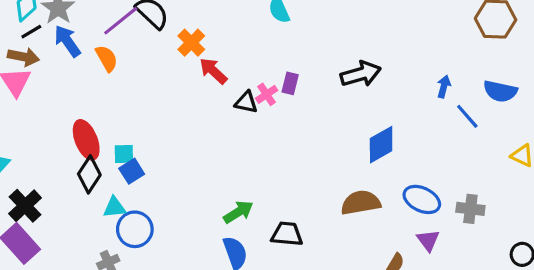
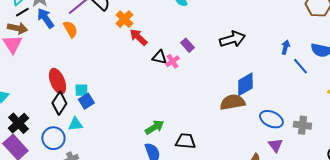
purple rectangle: (290, 83) -> (187, 45), turned -56
pink cross: (267, 94) -> (172, 61), moved
brown semicircle: (361, 203) -> (232, 102), moved
blue circle: (135, 229) -> (53, 138), moved

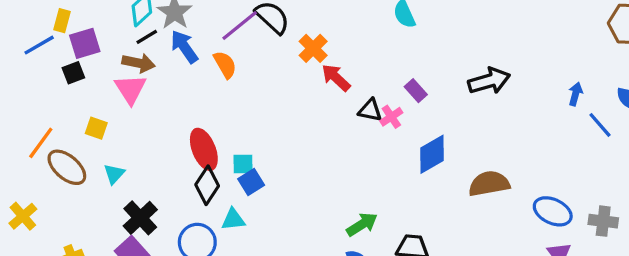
blue diamond: (245, 84) -> (432, 154), moved

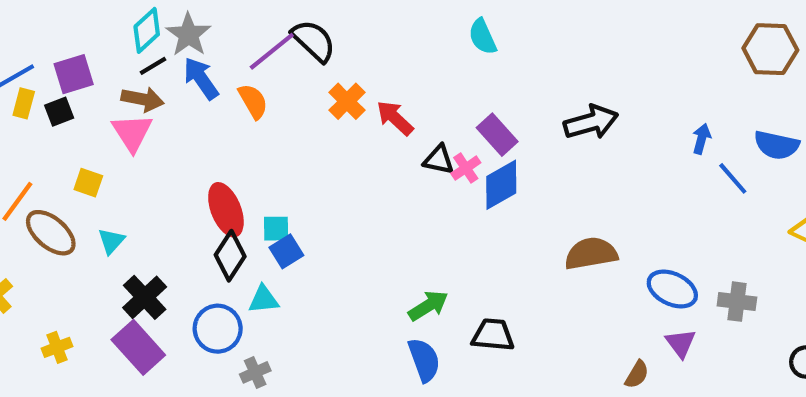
yellow rectangle: (62, 21) -> (24, 103), moved
orange cross: (313, 48) -> (347, 101), moved
purple rectangle: (416, 91) -> (497, 135), size x1.4
blue diamond: (432, 154) -> (501, 185), moved

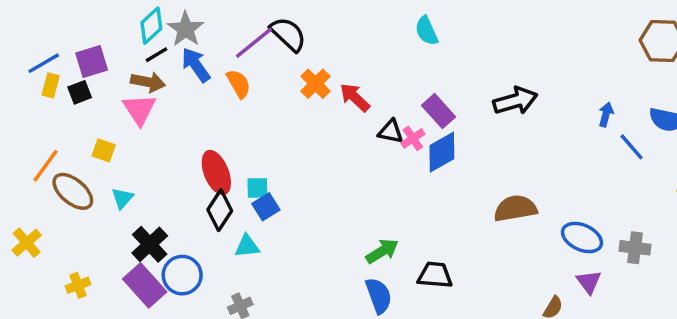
blue circle: (218, 329) -> (182, 275), moved

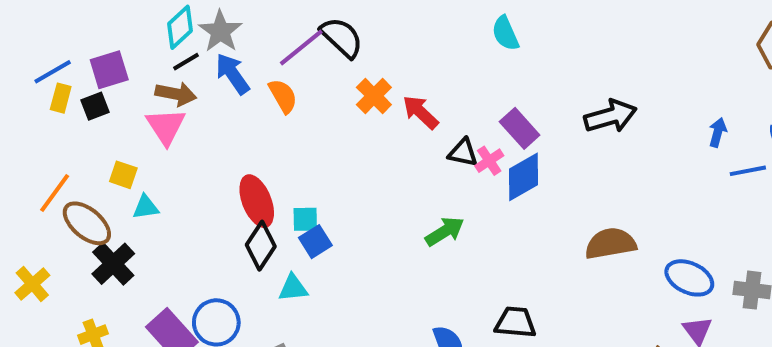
blue line: (632, 147) -> (748, 171), turned -60
cyan triangle: (122, 198) -> (146, 207), moved, turned 40
black cross: (150, 244) -> (113, 264), moved
green arrow: (382, 251) -> (445, 231), moved

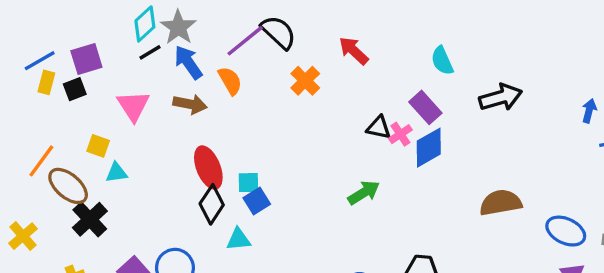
cyan semicircle: (505, 33) -> (442, 61), moved
brown arrow: (176, 94) -> (190, 104), moved
red arrow: (420, 112) -> (354, 51), moved

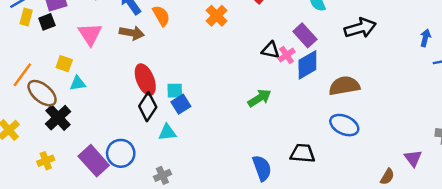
brown semicircle: (501, 203) -> (344, 86), moved
blue ellipse: (566, 231) -> (344, 125), moved

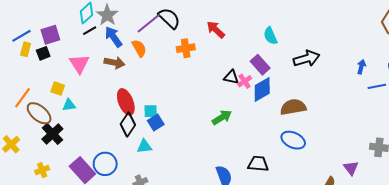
orange cross: (217, 16) -> (186, 48), turned 36

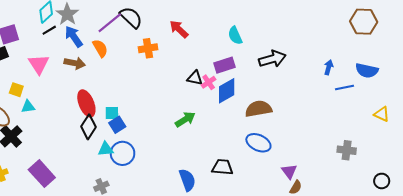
purple rectangle: (260, 65) -> (224, 65), turned -66
blue circle: (105, 164) -> (123, 153), moved
purple triangle: (351, 168) -> (289, 171), moved

